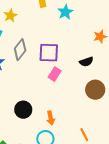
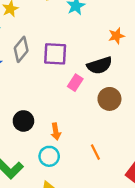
black semicircle: (86, 62) -> (100, 65), size x1.5
pink rectangle: (55, 74) -> (75, 83), moved

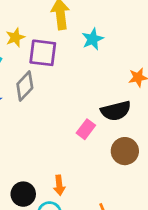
purple square: (55, 54) -> (43, 53), moved
black circle: (23, 121) -> (23, 194), moved

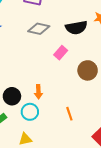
gray diamond: (25, 86) -> (39, 29), moved, turned 55
black semicircle: (116, 111) -> (76, 28), moved

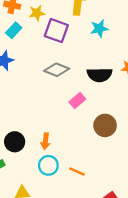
cyan circle: (30, 112) -> (48, 165), moved
orange line: (69, 114) -> (77, 171), turned -56

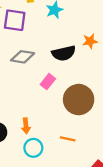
brown circle: (105, 125) -> (79, 100), size x1.4
orange line: (77, 171) -> (68, 139), moved

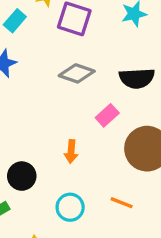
orange arrow: (26, 126) -> (71, 152), moved

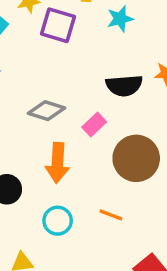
gray diamond: (77, 73) -> (46, 111), moved
orange arrow: (71, 152) -> (57, 163), size x1.6

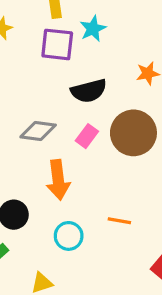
purple square: (58, 25) -> (57, 44), moved
black semicircle: (124, 86) -> (89, 91), moved
brown circle: (136, 158) -> (133, 133), moved

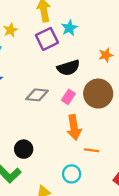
purple square: (57, 44) -> (47, 39), turned -30
orange arrow: (58, 180) -> (74, 127), moved
cyan circle: (69, 236) -> (72, 174), moved

